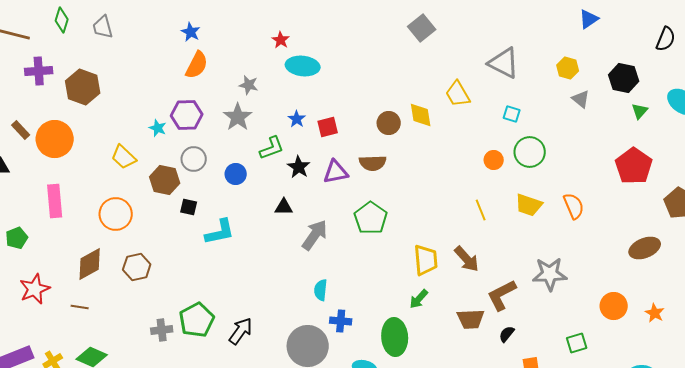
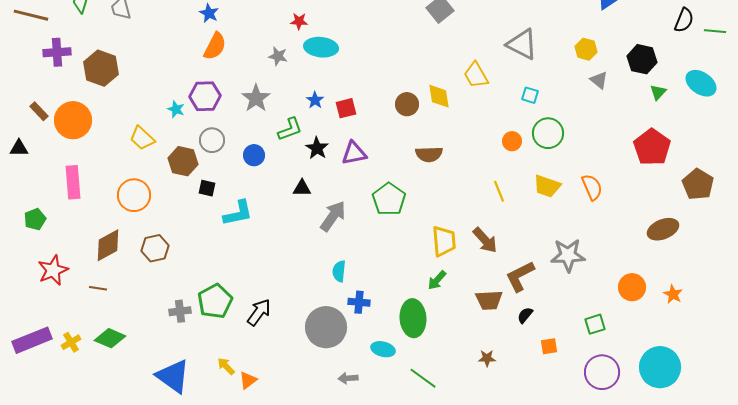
red star: (281, 40) -> (299, 21), turned -30
gray star: (249, 85) -> (278, 56), moved
brown semicircle: (373, 163) -> (429, 154), moved

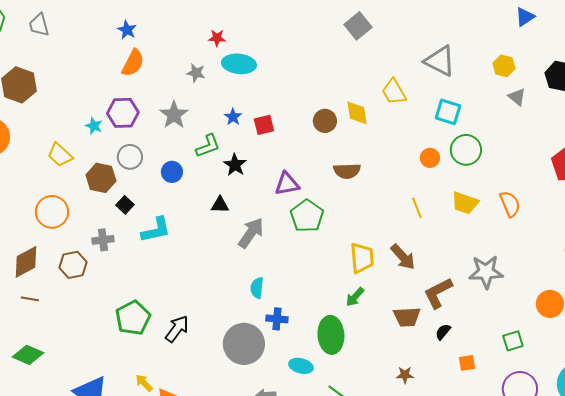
cyan square: (530, 95) -> (448, 112), size x1.5
purple triangle: (354, 153) -> (287, 184), moved
black square: (207, 188) -> (125, 205), turned 30
brown line: (98, 288) -> (30, 299), moved
gray cross: (180, 311) -> (103, 240), moved

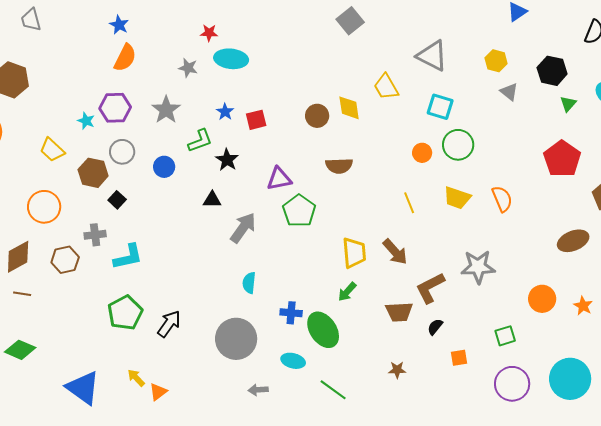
cyan L-shape: (156, 230) -> (128, 257), moved
blue cross: (277, 319) -> (291, 313), moved
green ellipse: (331, 335) -> (323, 330), turned -30

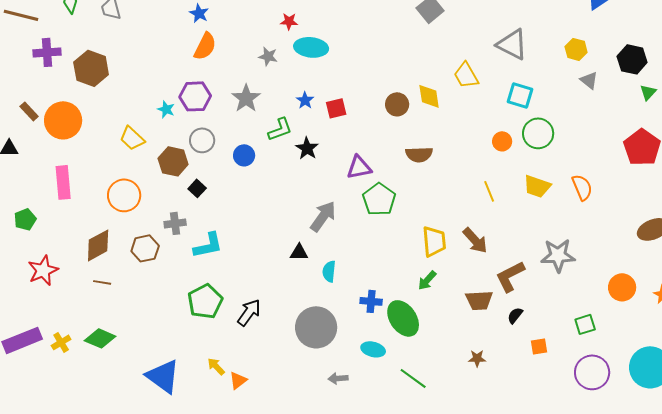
black triangle: (212, 200) -> (299, 252), moved

